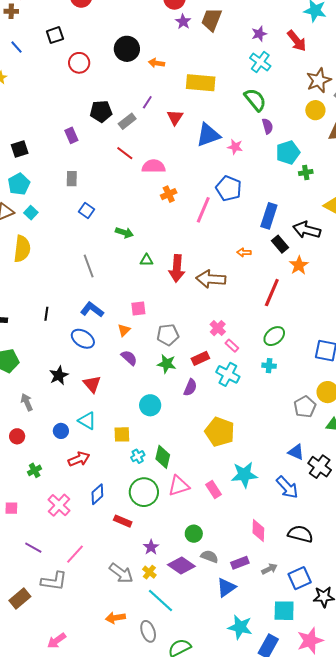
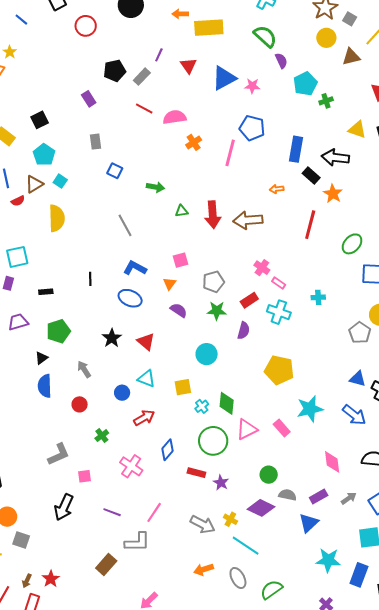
orange arrow: (157, 63) -> (180, 14), moved
green ellipse: (274, 336) -> (352, 244), moved
purple star: (151, 547) -> (221, 483), moved

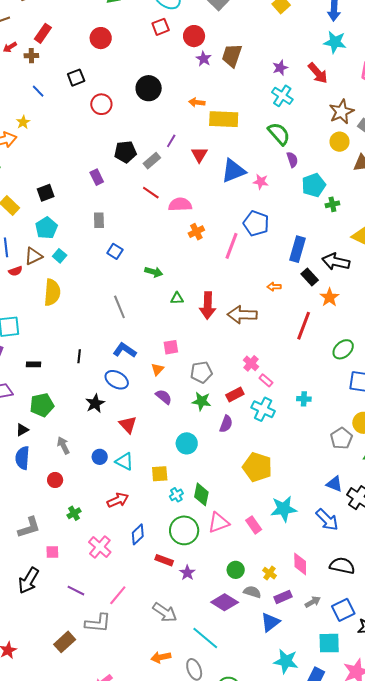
black star: (112, 338) -> (95, 403), moved
blue circle: (122, 393) -> (100, 457), moved
yellow cross: (230, 519) -> (270, 573), moved

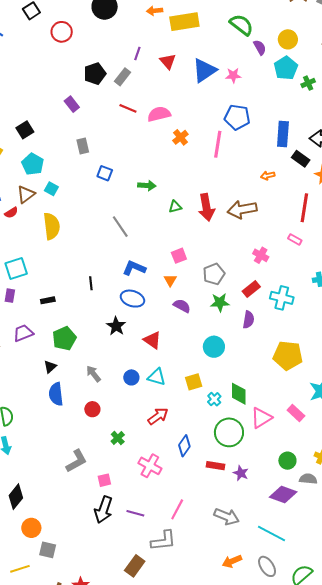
yellow circle: (339, 142) -> (288, 39), moved
pink rectangle: (266, 380) -> (295, 239), moved
black arrow: (29, 580) -> (104, 510), moved

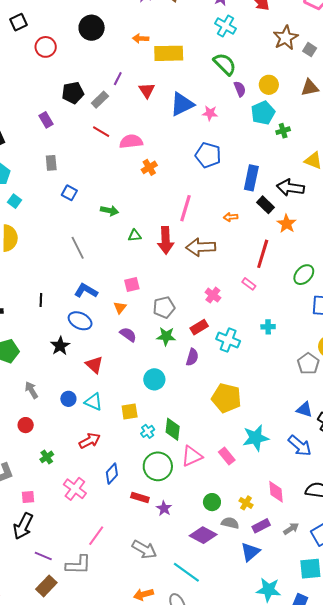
pink line: (218, 144) -> (185, 208), moved
purple line: (135, 513) -> (43, 556), moved

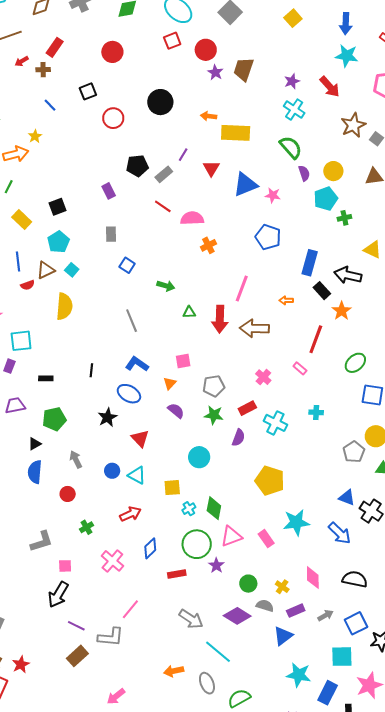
red rectangle: (140, 497) -> (177, 574), turned -30
purple star: (164, 508) -> (216, 565), moved
gray arrow: (144, 549) -> (191, 619), moved

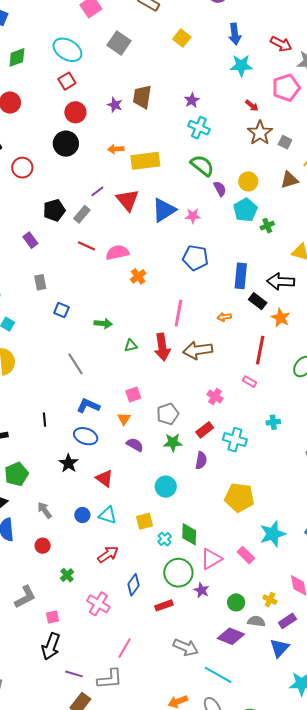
red circle: (206, 50) -> (75, 112), moved
red arrow: (330, 87) -> (252, 106), moved, size x0.6
purple line: (183, 155) -> (97, 191), turned 32
red triangle: (211, 168) -> (128, 200), size x1.4

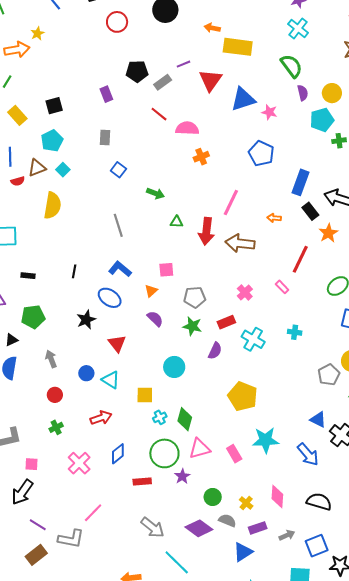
red circle: (43, 546) -> (55, 395), moved

